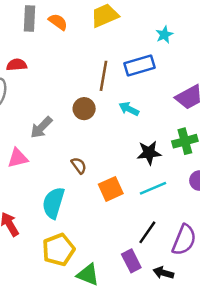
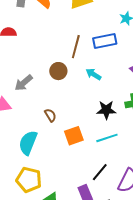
yellow pentagon: (58, 250) -> (29, 180), turned 30

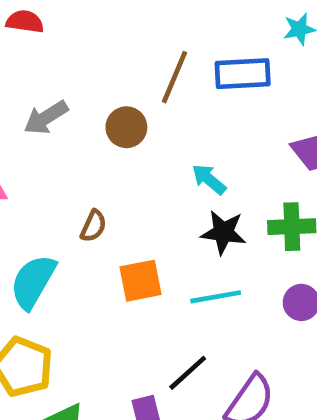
cyan arrow: (93, 74) -> (209, 179), moved
gray arrow: (24, 83) -> (46, 117), moved
brown semicircle: (50, 115) -> (93, 226), turned 48

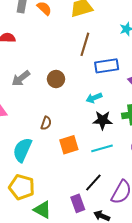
blue rectangle: (243, 74) -> (107, 66), moved
brown line: (174, 77) -> (85, 44), moved
cyan arrow: (209, 179) -> (94, 98), turned -56

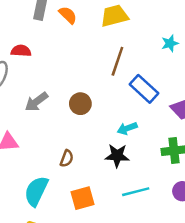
blue rectangle: (107, 66) -> (144, 89), turned 50
black star: (103, 120) -> (117, 156), moved
orange square: (69, 145) -> (83, 198), moved

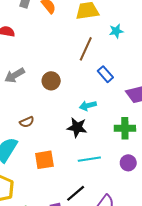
cyan star: (170, 43) -> (116, 31), moved
blue rectangle: (144, 89) -> (105, 74), size x0.7
brown semicircle: (67, 158) -> (27, 122), moved, turned 40

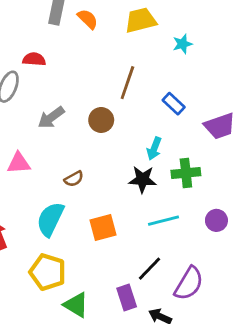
brown line: (86, 49) -> (127, 83), moved
cyan arrow: (88, 106) -> (154, 148), turned -49
green cross: (125, 128) -> (186, 173), moved

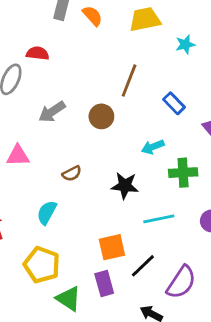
cyan arrow: (154, 148) -> (153, 147), turned 45
black star: (143, 179) -> (125, 186), moved
cyan semicircle: (50, 219) -> (47, 212), size x0.7
orange square: (103, 228) -> (112, 247), moved
purple rectangle: (127, 298) -> (104, 284), moved

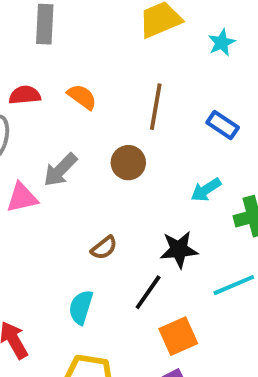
orange semicircle: (92, 16) -> (82, 97), moved
pink triangle: (18, 156) -> (22, 198), moved
black line: (143, 266) -> (148, 292), moved

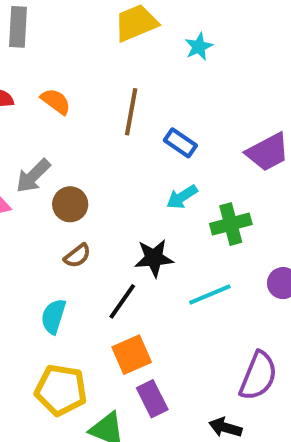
blue rectangle: (223, 125) -> (180, 143), moved
brown circle: (128, 163) -> (70, 204), moved
orange square: (178, 336) -> (132, 355), moved

